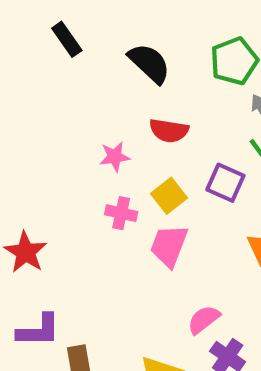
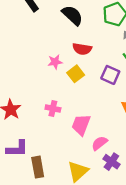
yellow square: (169, 196) -> (76, 74), moved
pink cross: (121, 213) -> (53, 108), moved
pink trapezoid: (169, 246) -> (81, 125), moved

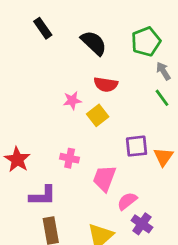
purple square: (110, 75) -> (137, 146), moved, turned -30
purple L-shape: (17, 149) -> (43, 196), moved

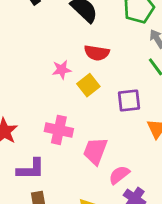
purple square: (137, 146) -> (129, 101), moved
pink cross: (70, 158) -> (59, 130), size x1.4

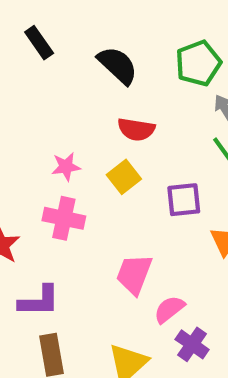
pink star: (62, 70) -> (66, 167), moved
pink cross: (59, 130) -> (64, 218), moved

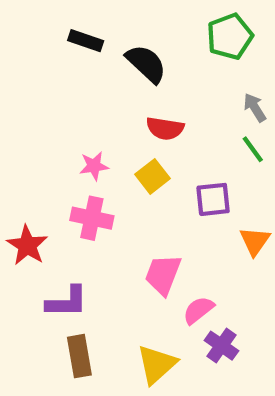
black rectangle: (39, 43) -> (86, 41), moved, turned -36
green pentagon: (198, 63) -> (230, 36), moved

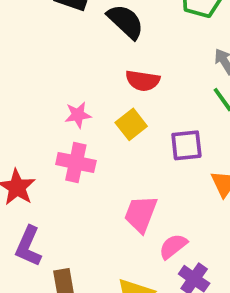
purple L-shape: (67, 302) -> (28, 246), moved, turned 114

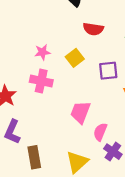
red semicircle: (143, 81) -> (93, 29), moved
pink semicircle: (173, 246) -> (100, 132), turned -30

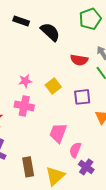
red semicircle: (93, 29) -> (79, 60), moved
brown rectangle: (34, 157) -> (28, 167), moved

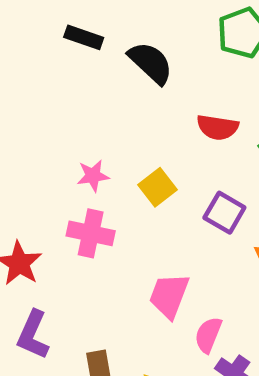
purple square: (82, 97) -> (224, 213), turned 36

